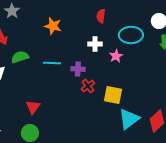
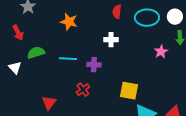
cyan ellipse: (131, 35) -> (147, 18), moved
pink star: (116, 56) -> (161, 52), moved
red cross: (88, 86) -> (83, 90), moved

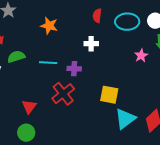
red cross: (83, 90) -> (63, 94), size x1.6

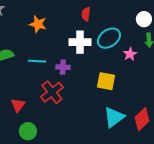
cyan ellipse: (127, 22) -> (109, 38), moved, turned -35
white cross: (91, 44) -> (80, 42), size x1.5
yellow square: (109, 95) -> (106, 81), moved
green circle: (26, 133) -> (28, 131), moved

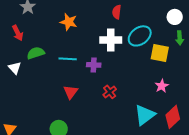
pink star: (130, 54) -> (162, 86), moved
yellow square: (106, 81) -> (160, 53), moved
red cross: (52, 92) -> (110, 92), moved, size x0.6
red triangle: (18, 105) -> (71, 92), moved

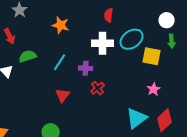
cyan line: (68, 59) -> (60, 62), turned -60
red cross: (110, 92) -> (98, 88), moved

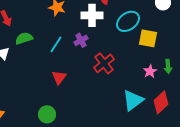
green arrow: (172, 41) -> (168, 66), moved
white cross: (103, 43) -> (92, 15), moved
purple cross: (86, 68) -> (81, 40), moved, turned -32
red cross: (98, 88) -> (104, 63), moved, size x1.5

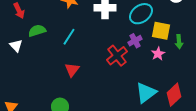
purple cross: (81, 40) -> (135, 41), moved
green arrow: (168, 66) -> (179, 42), moved
pink star: (150, 71) -> (158, 54), moved

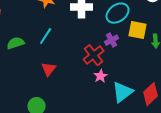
green semicircle: (37, 31) -> (16, 43), moved
pink star: (158, 54) -> (101, 76), moved

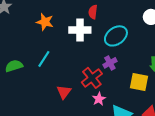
yellow square: (138, 30) -> (139, 82), moved
red triangle: (49, 69) -> (64, 92), moved

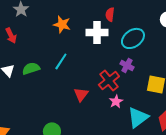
purple cross: (110, 63) -> (127, 65), turned -32

